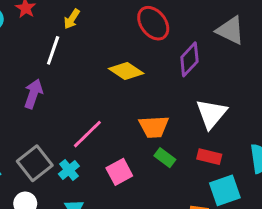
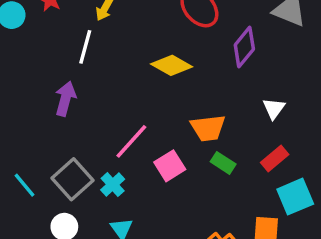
white triangle: (211, 114) -> (274, 108), size x0.6
red rectangle: (209, 157) -> (275, 159), turned -50
pink square: (119, 172) -> (170, 166), moved

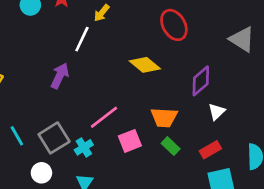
purple diamond: (244, 47) -> (201, 81), moved

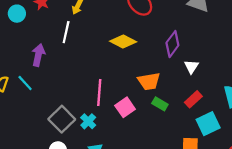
purple arrow: (60, 76) -> (38, 55), moved
pink line: (104, 117) -> (99, 93), turned -35
cyan line: (17, 136) -> (25, 83), moved

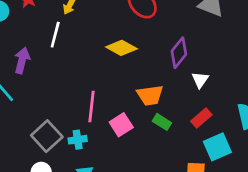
cyan cross: (88, 121) -> (78, 140), turned 35

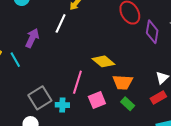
yellow diamond: (121, 48) -> (103, 61), moved
purple diamond: (179, 53) -> (152, 32), moved, turned -40
red rectangle: (201, 118) -> (158, 97), moved

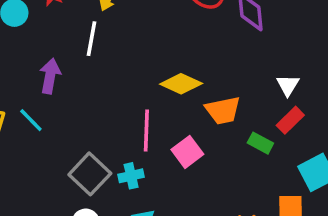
green rectangle: (128, 104) -> (260, 143), moved

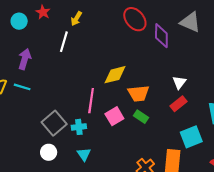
purple arrow: (50, 76) -> (25, 59), moved
yellow diamond: (181, 84) -> (115, 75), turned -45
cyan line: (31, 120) -> (22, 87), turned -35
green rectangle: (260, 143) -> (141, 117), moved

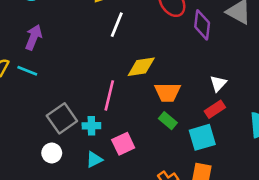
white line: (64, 42) -> (117, 25), moved
pink square: (114, 116) -> (123, 144), moved
cyan square: (191, 137) -> (202, 137), moved
cyan triangle: (84, 154) -> (94, 160), turned 32

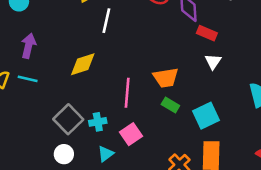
yellow diamond: (141, 67) -> (83, 64), moved
pink line: (109, 95) -> (127, 93), moved
red rectangle: (215, 109) -> (207, 33), moved, turned 66

